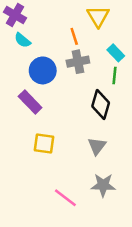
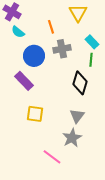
orange line: (74, 36) -> (51, 27), moved
gray star: (103, 185) -> (72, 138), moved, turned -30

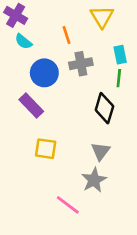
cyan rectangle: (92, 42) -> (120, 55), turned 32

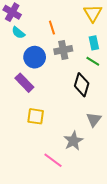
yellow triangle: (102, 17) -> (93, 13), moved
green line: (119, 78) -> (93, 61), turned -64
gray triangle: (101, 151) -> (94, 119), moved

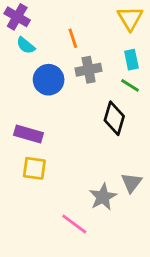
purple rectangle: (24, 83) -> (29, 134), moved, turned -30
yellow square: (36, 116) -> (34, 168), moved
gray triangle: (94, 119) -> (131, 183), moved

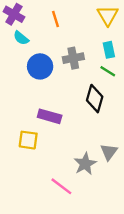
orange line: (73, 38) -> (55, 19), moved
purple rectangle: (29, 134) -> (50, 116), moved

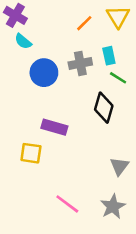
orange line: (55, 19) -> (84, 23), moved, turned 63
cyan rectangle: (109, 50) -> (109, 56), moved
gray star: (85, 164) -> (113, 206), moved

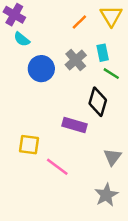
gray cross: (80, 63) -> (76, 60), turned -30
purple rectangle: (54, 127) -> (74, 125), moved
pink line: (67, 204) -> (57, 167), moved

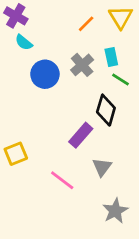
purple rectangle: (74, 125) -> (81, 135), turned -65
yellow square: (29, 145) -> (16, 154), moved, turned -30
gray triangle: (112, 157) -> (102, 167), moved

